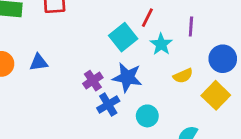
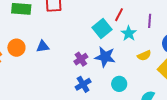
blue cross: (108, 104) -> (83, 84), moved

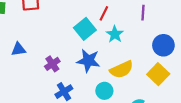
purple line: (150, 21) -> (143, 13), moved
yellow semicircle: (144, 56) -> (121, 69), moved, size x1.5
purple cross: (81, 59) -> (52, 64), moved

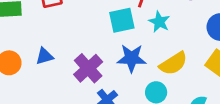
cyan square: (85, 29) -> (122, 20), turned 35
purple cross: (52, 64) -> (88, 68), size x1.5

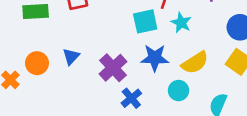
blue triangle: (44, 56) -> (71, 56), turned -30

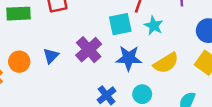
purple cross: (113, 68) -> (89, 50), moved
cyan circle: (179, 91) -> (142, 94), moved

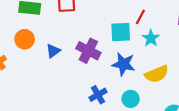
purple cross: (89, 50) -> (88, 51), turned -30
orange circle: (19, 62) -> (25, 39), moved

